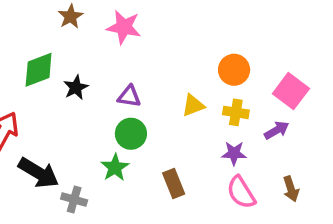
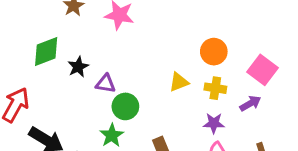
purple triangle: (129, 96) -> (106, 84), moved

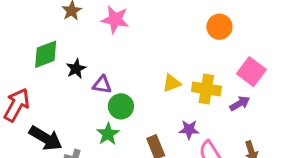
orange circle: (214, 52) -> (219, 27), moved
yellow cross: (215, 88) -> (206, 89), size x1.4
purple star: (214, 123) -> (189, 130), moved

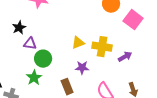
black star: (76, 69) -> (19, 28), moved
pink square: (251, 72) -> (133, 20), moved
purple star: (189, 130) -> (82, 68), moved

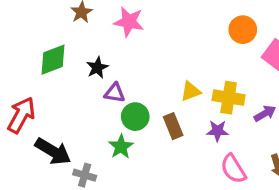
purple star: (82, 68) -> (217, 131), moved
brown rectangle: (67, 87) -> (173, 126), moved

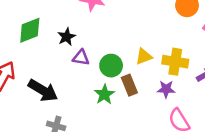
green circle: (135, 117) -> (111, 66), moved
green star: (121, 147) -> (105, 94), moved
black arrow: (53, 151) -> (43, 90), moved

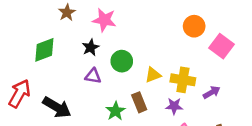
black star: (67, 37) -> (91, 47), moved
green circle: (111, 66) -> (122, 61), moved

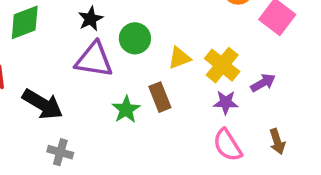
purple triangle: (93, 76) -> (94, 60), size x1.6
yellow cross: (183, 80) -> (222, 65), turned 30
purple star: (174, 106) -> (226, 102), moved

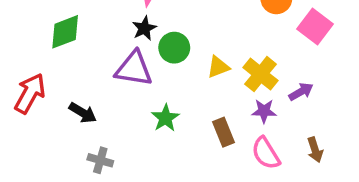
black star: (90, 19) -> (144, 28), moved
brown rectangle: (160, 97) -> (224, 132), moved
black arrow: (42, 104) -> (83, 113), size x0.7

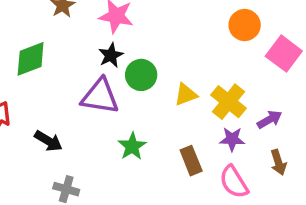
brown arrow: (315, 150) -> (278, 162), moved

